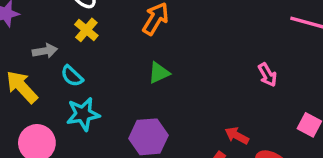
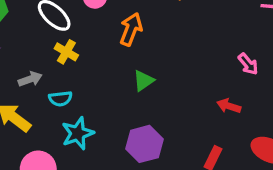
cyan semicircle: (72, 76) -> (60, 99), turned -40
red arrow: (237, 136) -> (229, 106), moved

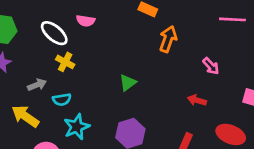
orange arrow: (131, 29) -> (168, 39), moved

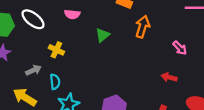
white ellipse: (54, 33) -> (33, 19), moved
green triangle: (128, 83) -> (103, 35), moved
cyan semicircle: (62, 100) -> (55, 82), turned -84

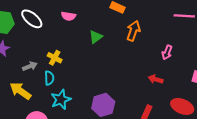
pink arrow: (180, 48) -> (167, 52), turned 64
yellow cross: (56, 50) -> (55, 58), moved

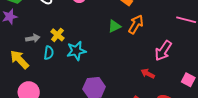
green triangle: (96, 37) -> (114, 26), moved
pink arrow: (167, 52) -> (163, 51), size x1.5
cyan star: (61, 100) -> (76, 51), moved

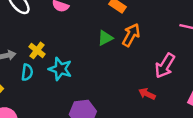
cyan star: (76, 51) -> (60, 69), turned 30

